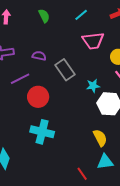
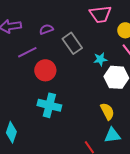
purple semicircle: (39, 56) -> (46, 29), turned -32

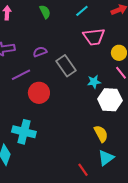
cyan cross: (49, 105) -> (24, 132), moved
cyan triangle: (112, 135) -> (106, 158), turned -30

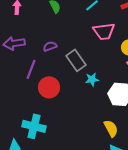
purple line: (21, 75) -> (31, 69), turned -42
cyan star: (94, 82) -> (92, 79), moved

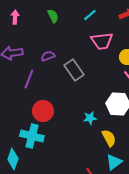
cyan star: (92, 79) -> (90, 118), moved
red circle: (49, 87) -> (43, 111), moved

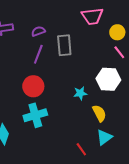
gray rectangle: (74, 70) -> (64, 45), turned 30
purple line: (29, 79) -> (38, 54), moved
cyan cross: (32, 136) -> (35, 115), moved, turned -30

